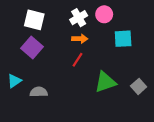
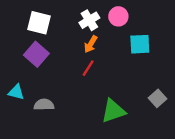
orange arrow: (80, 39) -> (91, 44), turned 120
cyan triangle: (14, 81) -> (16, 92), turned 48
green triangle: (105, 82) -> (113, 111), moved

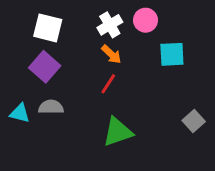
orange arrow: (91, 44) -> (111, 54), turned -78
gray semicircle: (44, 105) -> (51, 107), moved
green triangle: (113, 111) -> (118, 132), moved

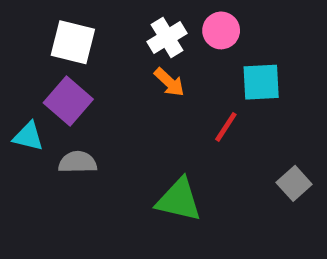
red line: (108, 84) -> (226, 127), moved
cyan triangle: (20, 113) -> (28, 136), moved
green triangle: (118, 132) -> (179, 200), turned 32

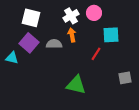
orange arrow: (169, 82) -> (72, 35), turned -144
gray semicircle: (78, 162) -> (54, 44), moved
gray square: (294, 183) -> (125, 78), turned 32

